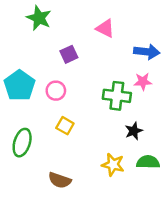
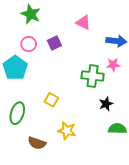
pink circle: (56, 91) -> (29, 44), moved
yellow star: (113, 165) -> (67, 131), moved
brown semicircle: (60, 180) -> (37, 143), moved

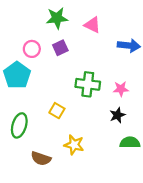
green star: (31, 14) -> (57, 18), moved, turned -30
pink star: (113, 65) -> (121, 89), moved
green cross: (93, 76) -> (88, 84), moved

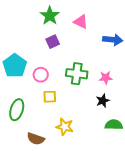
green star: (57, 18) -> (50, 16), turned -30
pink circle: (32, 49) -> (41, 75), moved
yellow square: (57, 111) -> (50, 97), turned -32

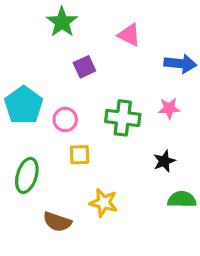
green star: (50, 16) -> (62, 22), moved
pink star: (106, 78) -> (169, 108), moved

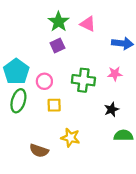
green star: (62, 22) -> (58, 22), moved
green ellipse: (27, 175) -> (18, 101), moved

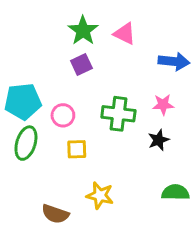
cyan pentagon: (16, 72) -> (23, 101), turned 30
black star: (112, 109) -> (158, 140), moved

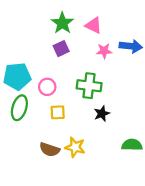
pink star: (163, 105) -> (104, 51), moved
black star: (158, 140) -> (102, 114), moved
brown semicircle: (55, 214) -> (50, 150), moved

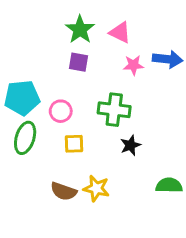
purple square: (61, 49) -> (78, 62), turned 35

